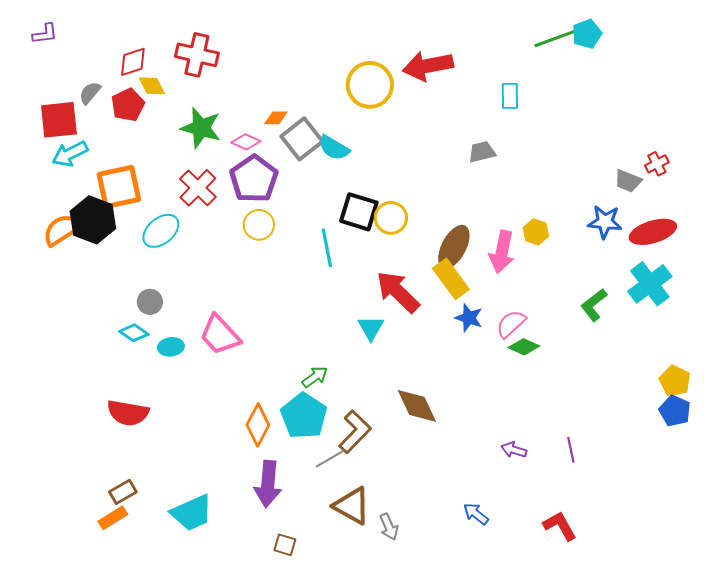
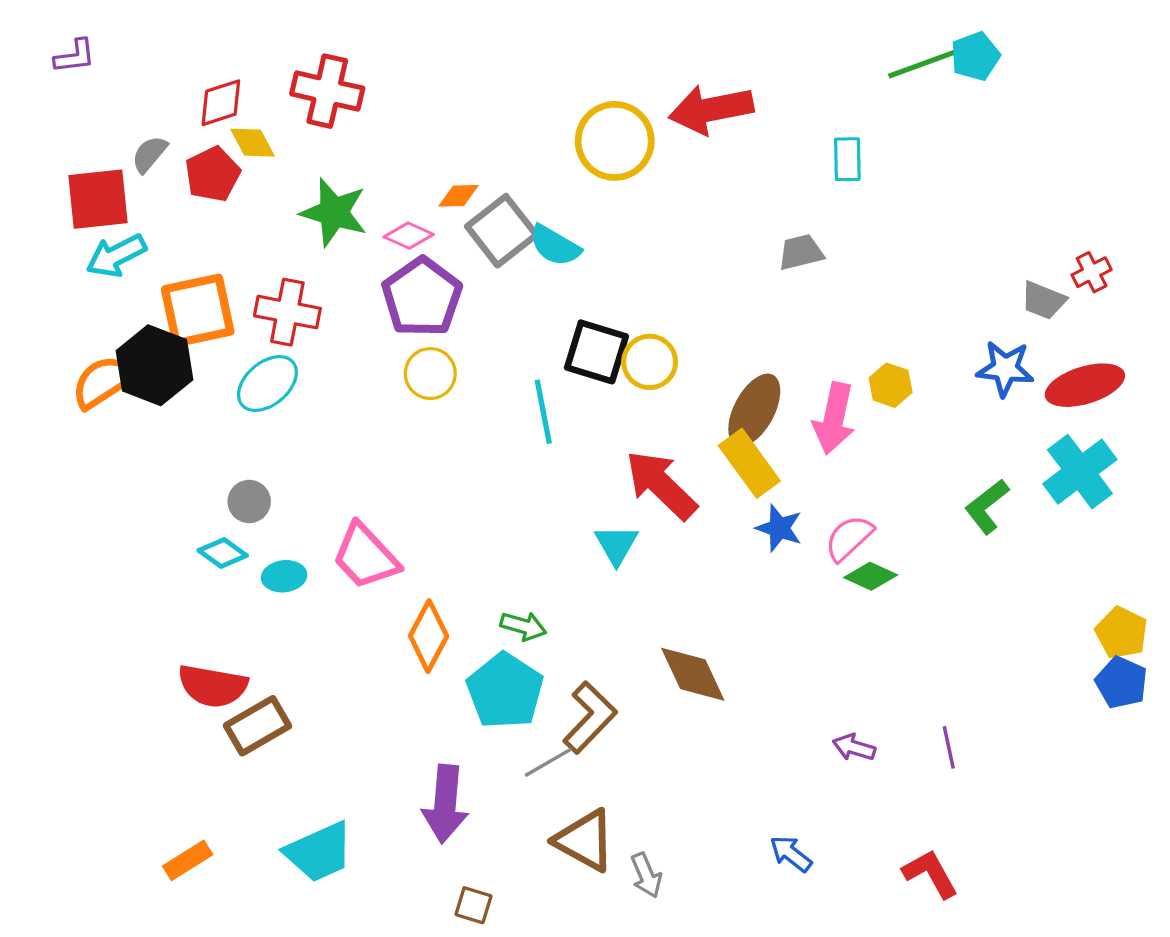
red cross: (198, 188) -> (287, 312), moved, turned -33
green arrow: (315, 377) -> (523, 626), turned 52
orange diamond: (258, 425) -> (429, 636), moved
brown rectangle: (123, 492) -> (257, 726), moved, size x1.4

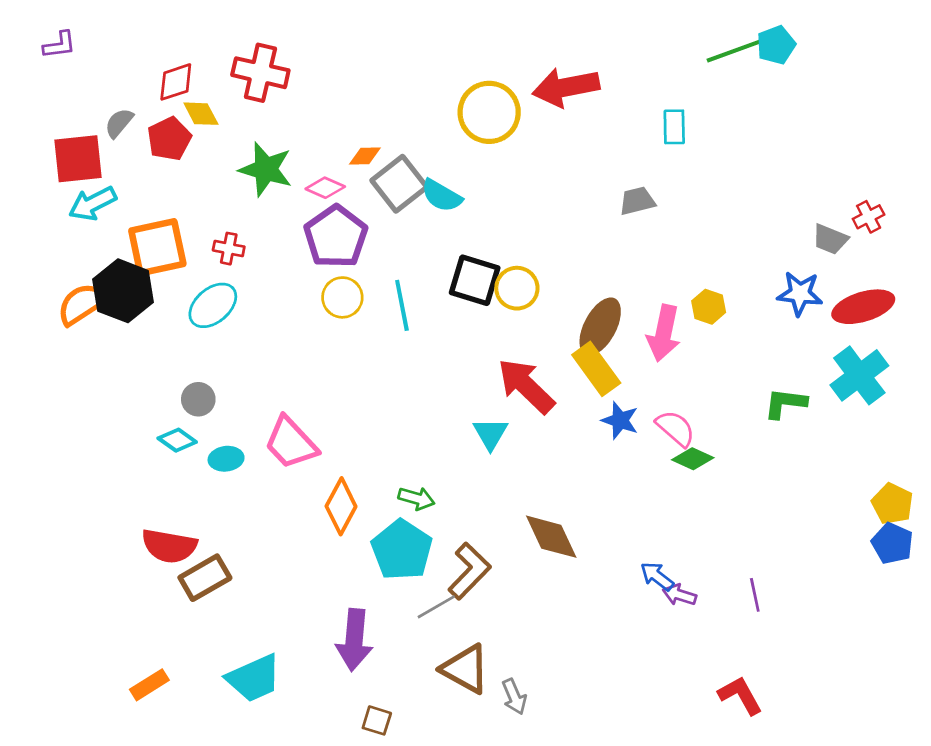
red cross: (287, 312) -> (229, 249), size x0.6
cyan line: (543, 412) -> (402, 305), moved
green L-shape: (987, 506) -> (785, 403), turned 45
pink semicircle: (849, 538) -> (676, 428), turned 84
blue arrow: (791, 854) -> (657, 576), moved

